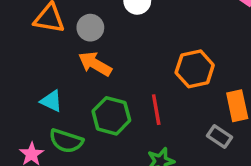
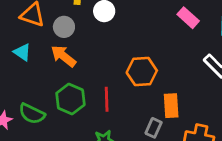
cyan triangle: (51, 101) -> (22, 52), moved
gray rectangle: (219, 136) -> (154, 128), turned 72

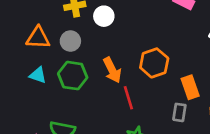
orange arrow: (63, 56) -> (112, 70), moved, turned -140
green hexagon: (70, 99) -> (73, 76), moved

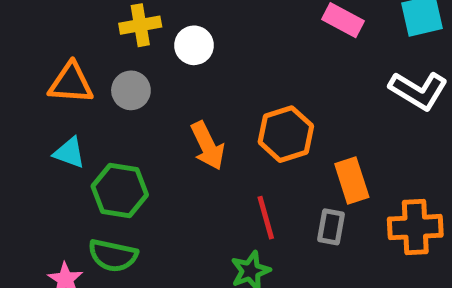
green hexagon: (73, 76) -> (120, 190), moved
red line: (128, 98) -> (266, 218), moved

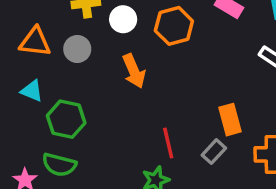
orange hexagon: (286, 134) -> (174, 26), moved
orange arrow: (208, 146) -> (134, 71), moved
gray rectangle: (331, 227) -> (214, 152), turned 30

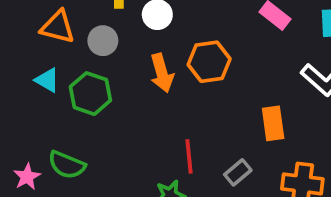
orange hexagon: (174, 26) -> (209, 62), moved
green hexagon: (66, 119) -> (90, 94), moved
orange rectangle: (230, 120) -> (273, 123), moved

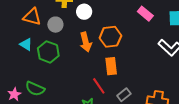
orange rectangle: (273, 123) -> (111, 66), moved
red line: (189, 156) -> (99, 86), turned -30

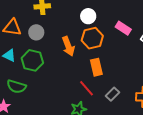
white circle: (84, 12) -> (88, 16), moved
pink rectangle: (145, 14) -> (123, 28), moved
green semicircle: (35, 89) -> (16, 86), moved

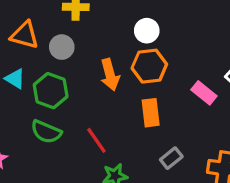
pink rectangle: (123, 28) -> (204, 93), moved
green semicircle: (16, 86) -> (46, 132), moved
red line: (86, 88) -> (96, 140), moved

